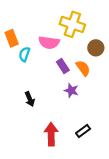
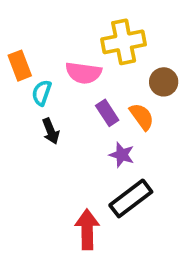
yellow cross: (72, 24) -> (124, 42), turned -30
black arrow: (30, 99) -> (51, 131), moved
black rectangle: (83, 131) -> (131, 198), moved, size x1.6

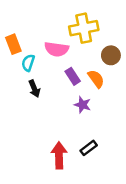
black rectangle: (131, 198) -> (89, 148), moved, size x0.6

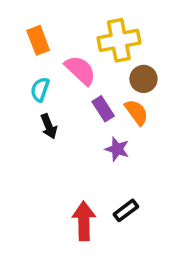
orange rectangle: (13, 44) -> (38, 40), moved
pink semicircle: (57, 49) -> (80, 70), turned -145
brown circle: (111, 55) -> (143, 79), moved

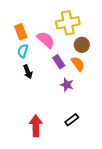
orange rectangle: (38, 40) -> (21, 32), moved
red arrow: (84, 221) -> (36, 126), moved

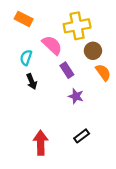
orange rectangle: (21, 32) -> (24, 19), moved, turned -42
orange semicircle: (78, 64) -> (103, 72), moved

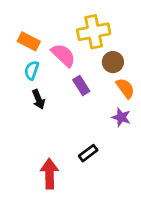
orange rectangle: (24, 19) -> (29, 41), moved
purple star: (76, 96) -> (121, 117), moved
black rectangle: (82, 136) -> (88, 153), moved

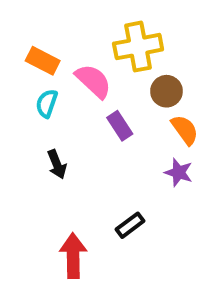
black arrow: (38, 99) -> (57, 164), moved

